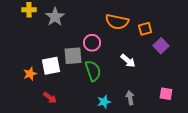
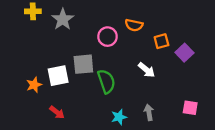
orange semicircle: (117, 22) -> (134, 25), size x0.7
orange square: (145, 29) -> (161, 41), moved
pink circle: (92, 43) -> (108, 37), moved

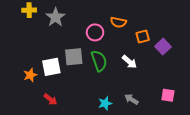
green semicircle: (106, 81) -> (99, 61), moved
gray arrow: (149, 112) -> (131, 99), turned -48

